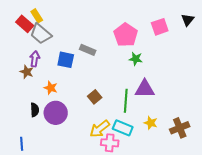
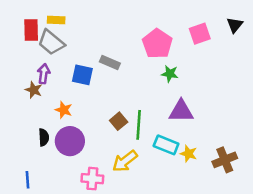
yellow rectangle: (37, 16) -> (56, 20), moved, turned -56
red rectangle: (25, 24) -> (31, 30), turned 48
green line: (126, 101) -> (139, 125), moved
cyan rectangle: (123, 128) -> (166, 145), moved
pink cross: (110, 143) -> (92, 179), moved

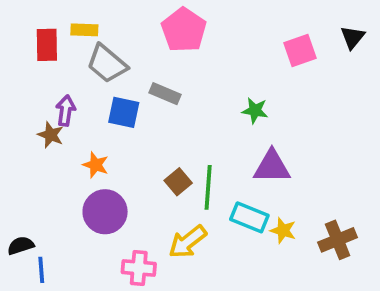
gray trapezoid: (51, 42) -> (107, 64), moved
pink pentagon: (157, 44) -> (184, 30), moved
black semicircle: (44, 137) -> (21, 245), moved, turned -105

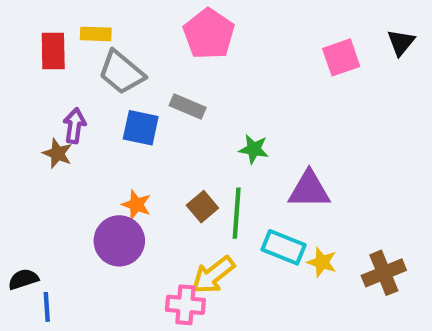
green star: (255, 110) -> (254, 149), moved
orange star: (96, 165) -> (136, 205), moved
pink cross: (139, 268) -> (185, 305), moved

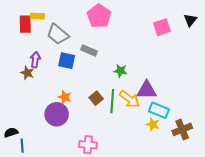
yellow rectangle: (96, 34) -> (37, 16), moved
cyan rectangle: (284, 247) -> (159, 110), moved
yellow arrow: (213, 275) -> (130, 99), moved, turned -105

